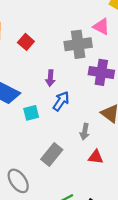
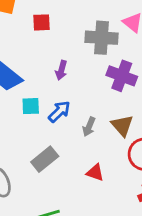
red square: (26, 42) -> (41, 22), turned 35
blue arrow: (61, 101) -> (59, 112), moved
gray arrow: (85, 132) -> (89, 127), moved

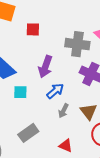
purple arrow: (61, 70) -> (45, 67), size x1.5
blue arrow: (59, 112) -> (55, 91), moved

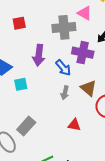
blue arrow: (55, 91) -> (63, 68), moved, turned 102
gray rectangle: (28, 133) -> (26, 126), moved

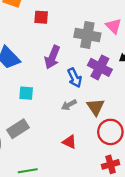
cyan square: (21, 84) -> (26, 93), moved
gray arrow: (65, 93) -> (69, 105), turned 32

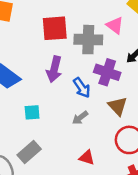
red square: (41, 17) -> (55, 28), moved, size x1.6
brown triangle: (95, 107) -> (118, 106), moved

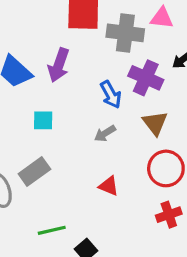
pink triangle: (115, 25) -> (162, 18), turned -36
purple arrow: (54, 69) -> (59, 65), moved

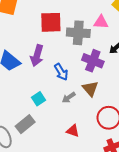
blue arrow: (111, 95) -> (61, 72), moved
cyan square: (43, 120) -> (39, 99), moved, turned -32
brown triangle: (155, 123) -> (90, 89), moved

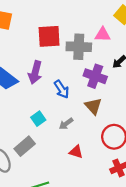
gray arrow: (69, 97) -> (66, 124), moved

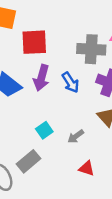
red square: (49, 36) -> (34, 42), moved
blue arrow: (62, 89) -> (70, 83), moved

